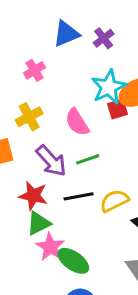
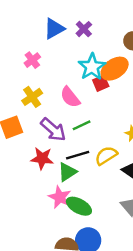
green triangle: (39, 223) -> (67, 172), moved

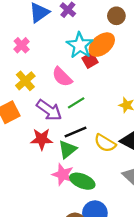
yellow semicircle: (106, 156) -> (105, 143), moved, turned -110

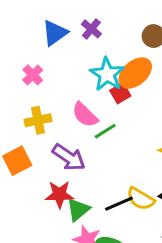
yellow cross: (25, 81) -> (38, 120), turned 30
green line: (76, 103) -> (105, 131), moved
black line: (76, 132) -> (119, 204), moved
green triangle: (67, 149) -> (78, 210), moved

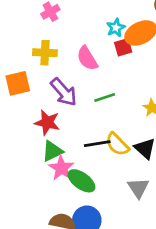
cyan star: (107, 74) -> (116, 28), size x0.6
green line: (105, 131) -> (105, 98), moved
green triangle: (78, 210) -> (52, 151), moved

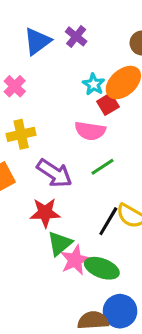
pink semicircle: (87, 58) -> (90, 131), moved, turned -35
black line: (97, 144) -> (108, 221), turned -35
pink star: (61, 168) -> (75, 260), turned 30

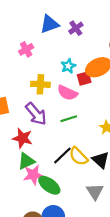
cyan star: (94, 84) -> (68, 66), moved
yellow cross: (21, 134) -> (40, 84), moved

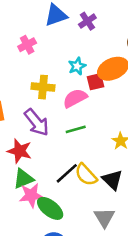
pink semicircle: (67, 93) -> (75, 98), turned 126

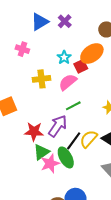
pink cross: (27, 45) -> (22, 49), turned -32
purple arrow: (37, 122) -> (58, 126), moved, turned -95
yellow semicircle: (86, 175) -> (89, 139), turned 96
green ellipse: (50, 208) -> (66, 157), moved, turned 35

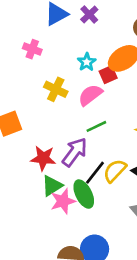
yellow cross: (41, 79) -> (56, 89), turned 30

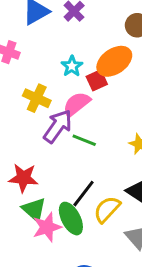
green line: (96, 126) -> (84, 140), turned 48
purple arrow: (75, 152) -> (58, 126), moved
yellow semicircle: (115, 171) -> (107, 209), moved
green triangle: (52, 186) -> (34, 209), turned -45

